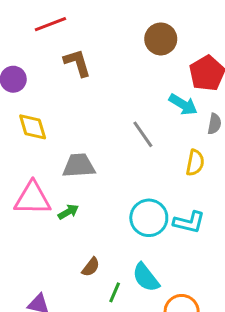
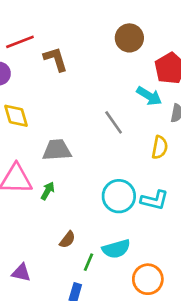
red line: (50, 24) -> (20, 42), moved
green arrow: (68, 212) -> (48, 191), turned -30
cyan semicircle: (146, 277) -> (116, 249), turned -68

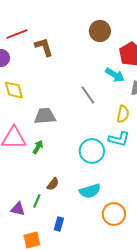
cyan L-shape: (154, 200) -> (119, 139), moved
green line: (89, 262) -> (37, 201), moved

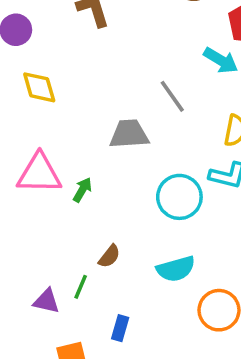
gray trapezoid: (45, 116) -> (129, 134), moved

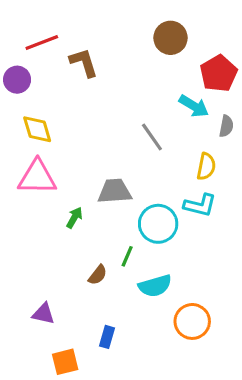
gray trapezoid: (129, 134) -> (115, 191), moved
pink triangle: (39, 174) -> (37, 177), moved
green line: (81, 287) -> (127, 256), moved

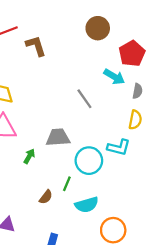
yellow semicircle: (206, 166) -> (135, 120), moved

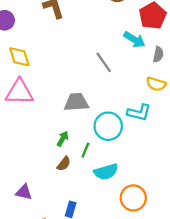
yellow semicircle: (135, 120) -> (156, 84), turned 96
green arrow: (29, 156) -> (63, 139), moved

